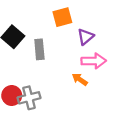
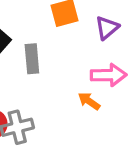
purple triangle: (86, 37) -> (107, 28), moved

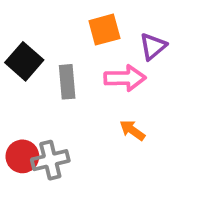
pink arrow: (109, 75) -> (125, 78), moved

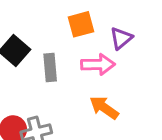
orange arrow: (132, 130) -> (104, 108), size x1.4

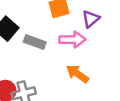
gray rectangle: (50, 68) -> (35, 42), turned -65

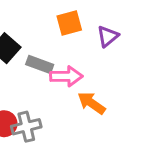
pink arrow: (72, 40) -> (66, 76), moved

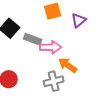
gray cross: (26, 127) -> (54, 81), moved

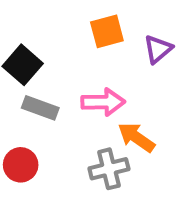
gray rectangle: (33, 39) -> (40, 108), moved

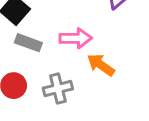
gray cross: (109, 169) -> (58, 89), moved

